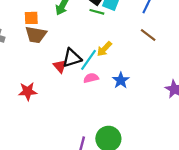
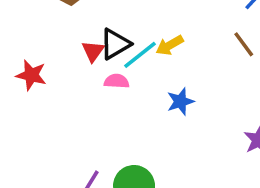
black triangle: (72, 58) -> (115, 44), turned -30
pink semicircle: (91, 78) -> (117, 81), moved

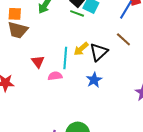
black triangle: (115, 44) -> (99, 52), moved
cyan line: (140, 55) -> (65, 58), turned -35

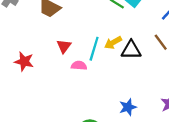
black triangle: (99, 52) -> (131, 50), turned 30
blue star: (94, 80) -> (128, 107), moved

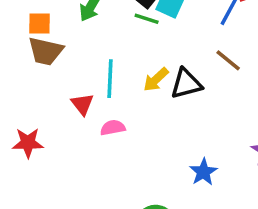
cyan line: (94, 49) -> (110, 79), moved

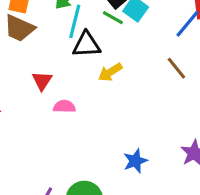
cyan line: (110, 79) -> (75, 21), moved
black triangle: (186, 84) -> (86, 45), moved

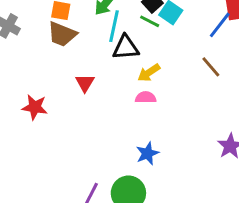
pink semicircle: (64, 106) -> (146, 97), moved
blue star: (135, 161) -> (147, 153), moved

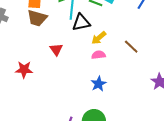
brown line: (211, 67) -> (131, 47), moved
blue star: (147, 153) -> (99, 84), moved

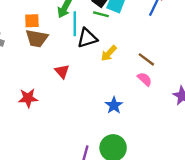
pink semicircle: (98, 55) -> (145, 79), moved, turned 56

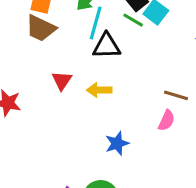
yellow arrow: (109, 53) -> (99, 90), moved, turned 30
brown line: (146, 59) -> (176, 95), turned -36
pink semicircle: (145, 79) -> (167, 120), turned 56

